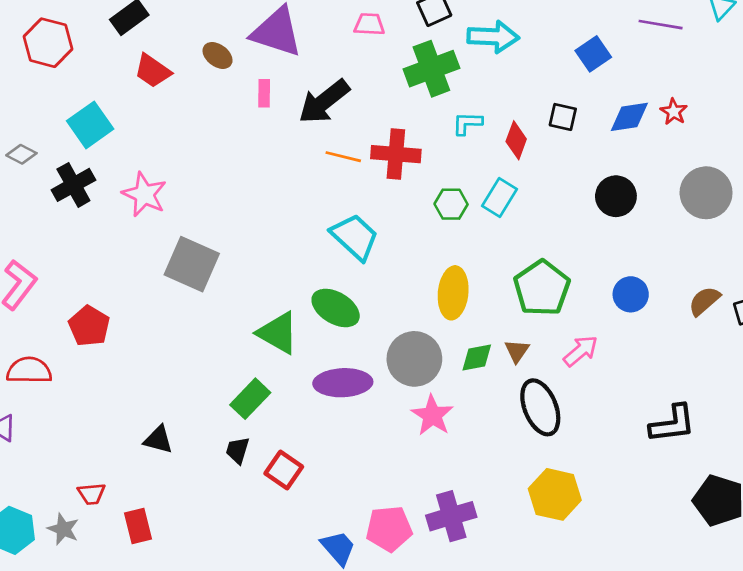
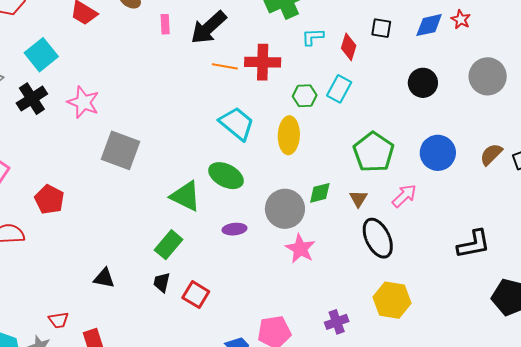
yellow ellipse: (453, 293) -> (289, 135), moved
blue circle: (631, 294) -> (438, 153), size x1.4
green diamond: (477, 357) -> (320, 193), moved
purple ellipse: (343, 383) -> (235, 229), size x0.6
purple cross: (451, 516) -> (337, 322), moved, size x0.7

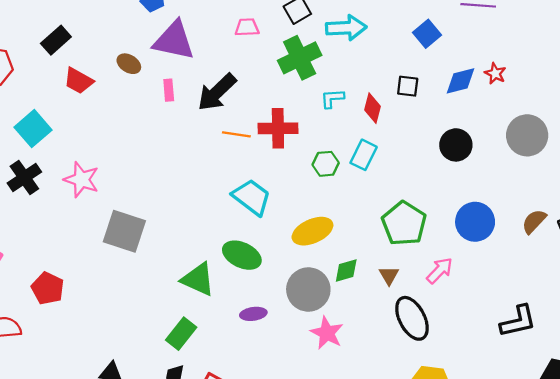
yellow ellipse: (289, 135) -> (312, 231), moved, turned 66

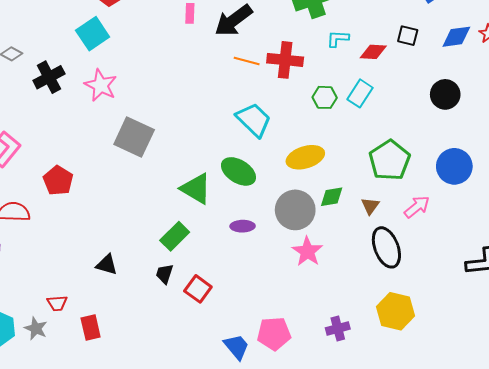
red diamond: (372, 108) -> (373, 52), turned 72
cyan square: (33, 129) -> (93, 34), moved

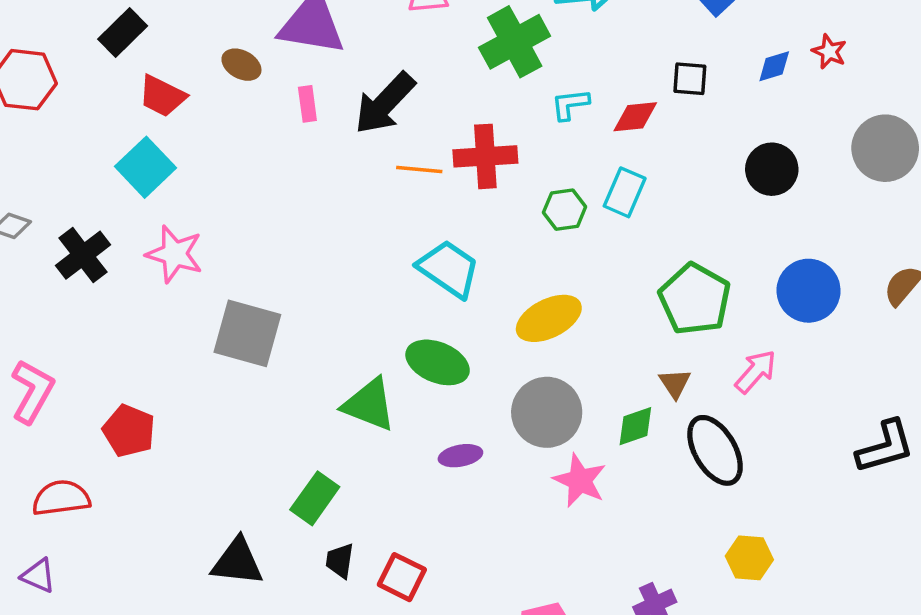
blue diamond: (456, 37) -> (774, 66), size x0.7
green diamond: (332, 197) -> (635, 426), moved
green rectangle: (175, 236) -> (315, 498), moved
black triangle: (107, 265) -> (237, 562), size x1.4
yellow hexagon: (396, 311) -> (749, 558), size x0.7

